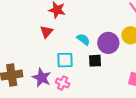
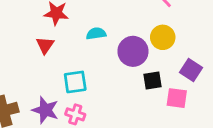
cyan semicircle: (83, 39) -> (96, 34), moved, turned -40
black square: (95, 61) -> (153, 81), moved

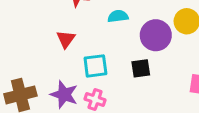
red triangle: (45, 45) -> (66, 39), moved
black square: (153, 81) -> (141, 68), moved

